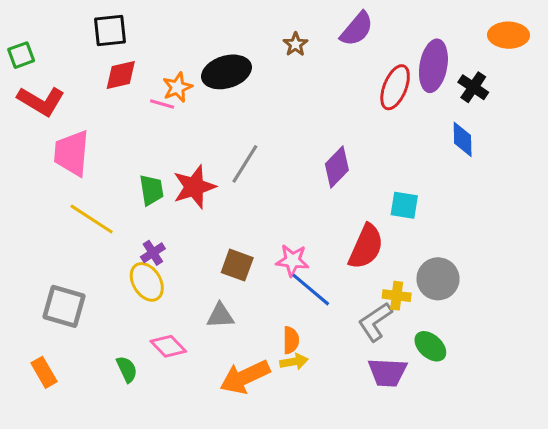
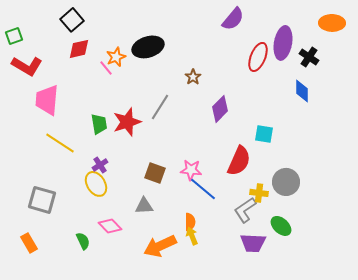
black square: (110, 31) -> (72, 20), turned -35
brown star: (295, 44) -> (193, 77), moved
pink line: (162, 104) -> (106, 68), turned 35
yellow arrow: (294, 362) -> (192, 236), turned -102

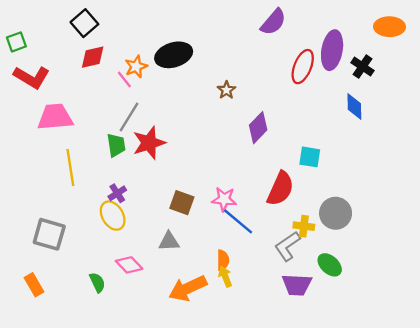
pink trapezoid: (47, 100) -> (55, 117), turned 80
gray line: (160, 107) -> (129, 117), moved
yellow line: (60, 143) -> (70, 167), turned 48

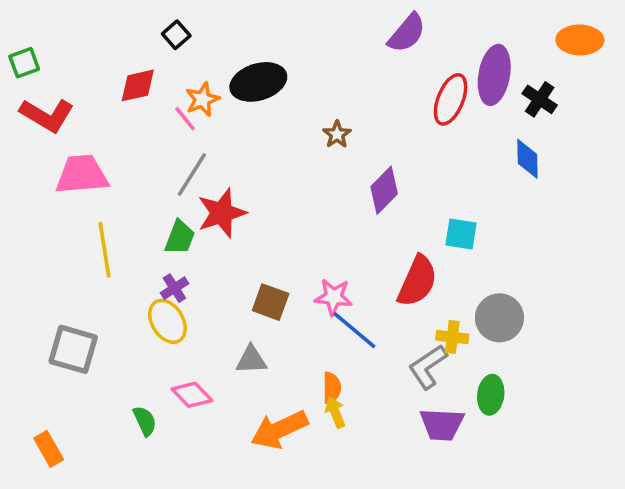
black square: (84, 23) -> (176, 35), moved, size x0.7
green trapezoid: (116, 145) -> (180, 237), moved, turned 30
green ellipse: (330, 265) -> (491, 395), turned 55
orange rectangle: (34, 285) -> (49, 449), moved

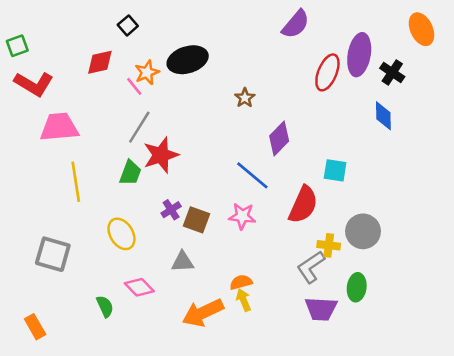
orange ellipse: (580, 40) -> (421, 29), turned 64
purple cross: (174, 288) -> (171, 210), moved
blue line: (354, 330) -> (252, 175), moved
orange semicircle: (332, 388) -> (241, 282), turned -105

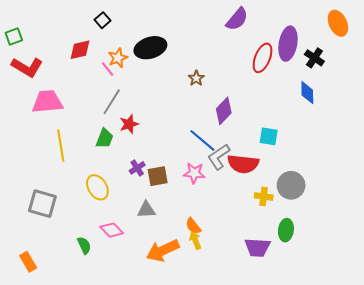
red star: (161, 155) -> (129, 124), size x0.7
red semicircle: (303, 205) -> (243, 164), turned 72
brown square: (196, 220) -> (158, 176), turned -30
gray L-shape: (311, 267) -> (219, 157), moved
orange semicircle: (241, 282) -> (193, 226), turned -114

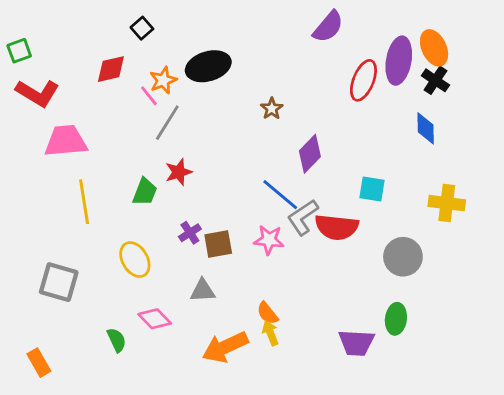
orange ellipse: (338, 23) -> (434, 48), moved
gray line: (112, 102) -> (167, 123), moved
yellow cross: (264, 196) -> (447, 203), moved, size x1.4

